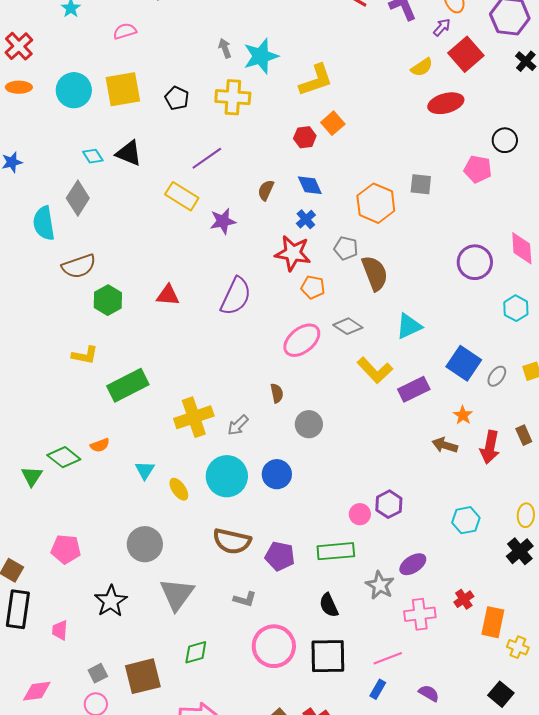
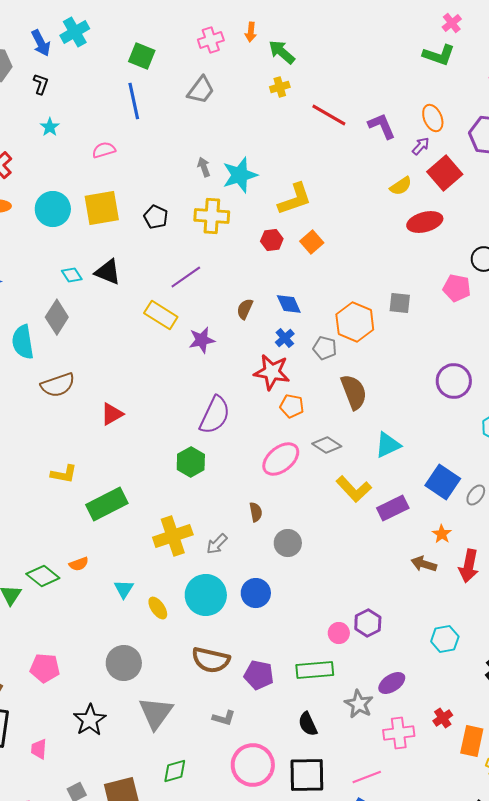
red hexagon: (305, 137) -> (272, 240), moved
gray pentagon: (346, 248) -> (325, 348), moved
red triangle: (168, 295) -> (112, 414), moved, turned -35
green hexagon: (108, 300) -> (191, 462), moved

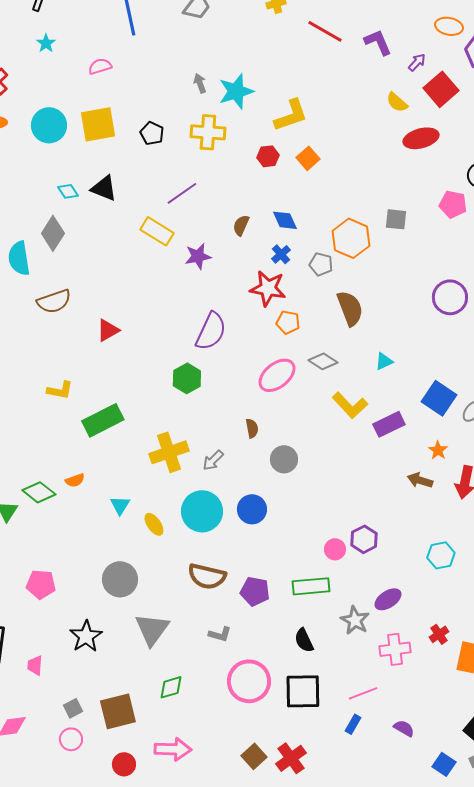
orange ellipse: (433, 118) -> (449, 26), moved, turned -56
yellow semicircle: (401, 186) -> (397, 102), turned 75
cyan triangle: (388, 445) -> (384, 361), size x0.7

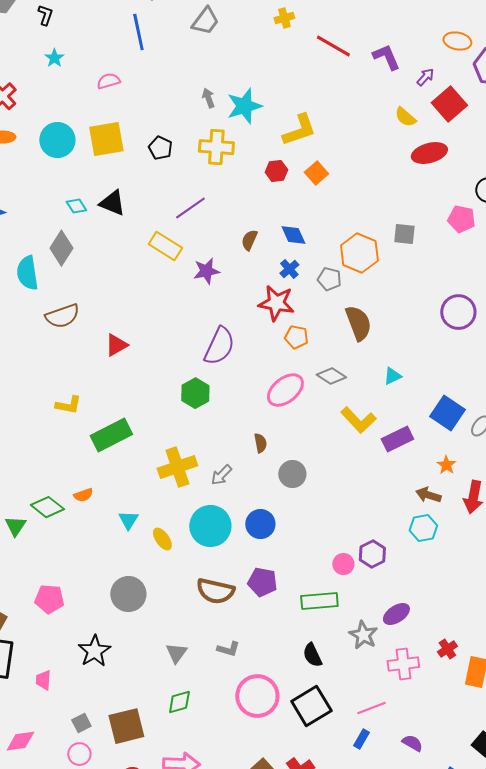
cyan hexagon: (441, 555) -> (423, 528), moved
purple pentagon: (255, 591) -> (262, 582), moved
gray triangle: (152, 629) -> (176, 653), moved, size x0.6
black square: (303, 691) -> (311, 706), turned -30

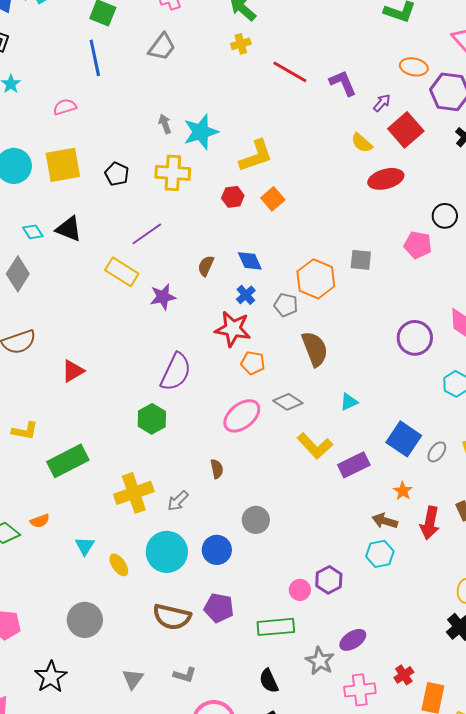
gray circle: (292, 474) -> (256, 520), moved

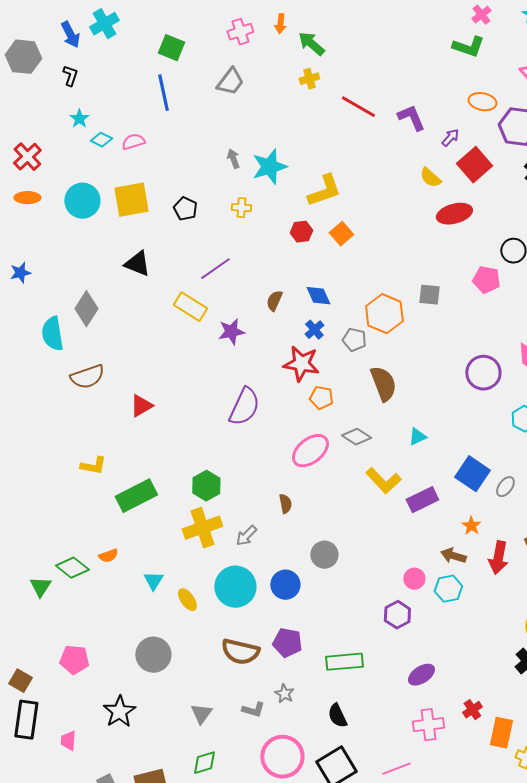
yellow cross: (173, 173) -> (241, 208), size x0.6
cyan diamond: (33, 232) -> (101, 140), moved, turned -30
green hexagon: (152, 419) -> (206, 486), moved
pink circle: (300, 590) -> (414, 579), moved
gray star: (320, 661) -> (284, 694), moved, size x0.7

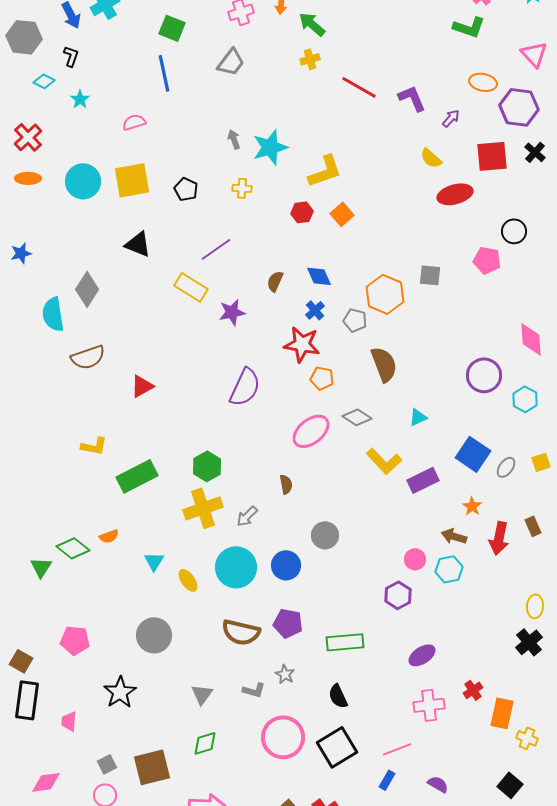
cyan diamond: (101, 140) -> (44, 81), moved
red square: (474, 165) -> (492, 156), moved, turned 36
purple circle: (483, 373) -> (484, 375), moved

